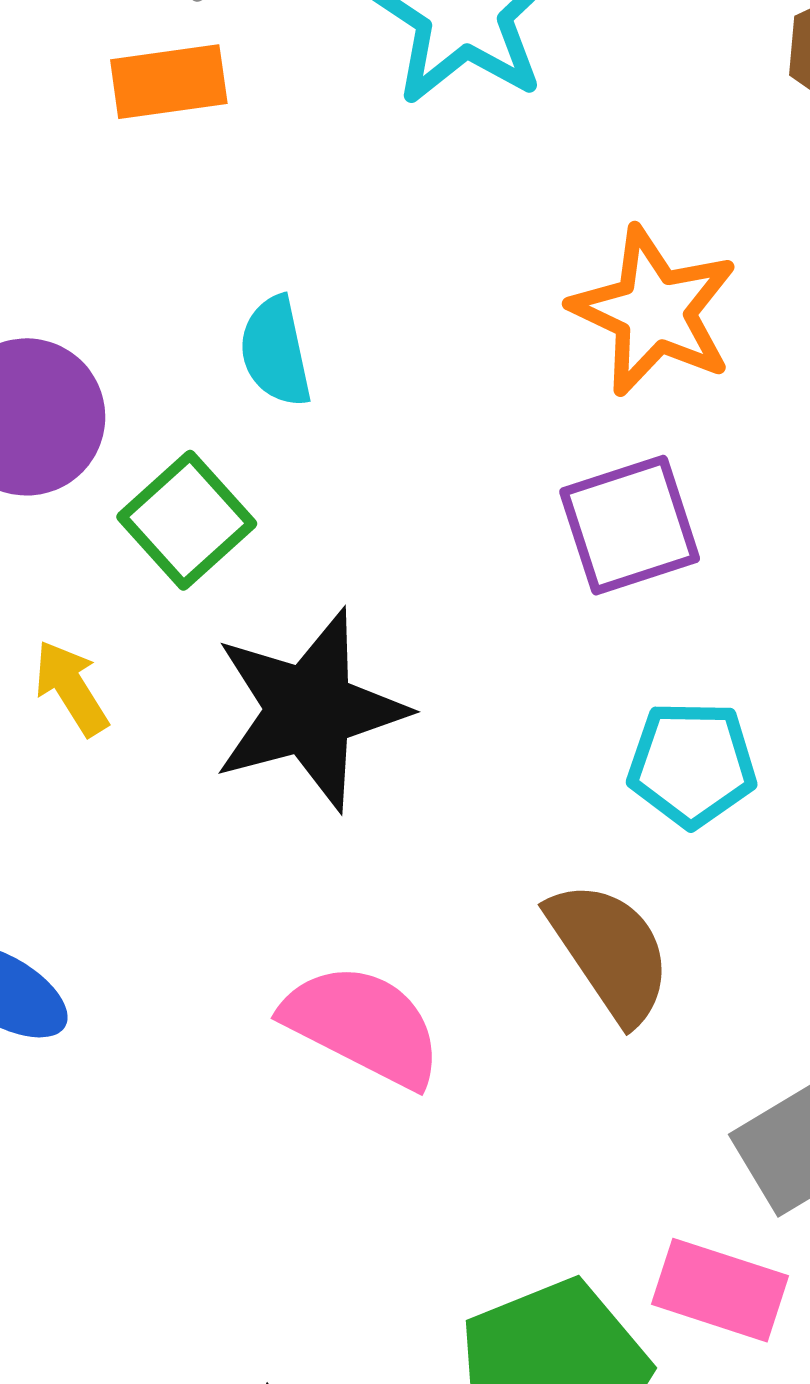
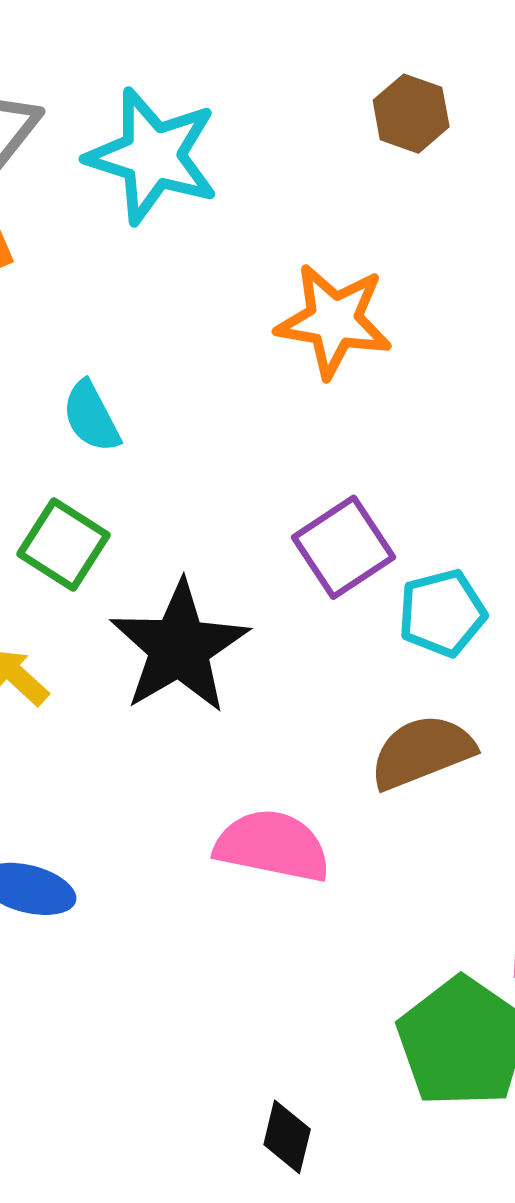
purple square: (630, 525) -> (343, 547), moved
brown semicircle: (610, 951) -> (422, 752), turned -62

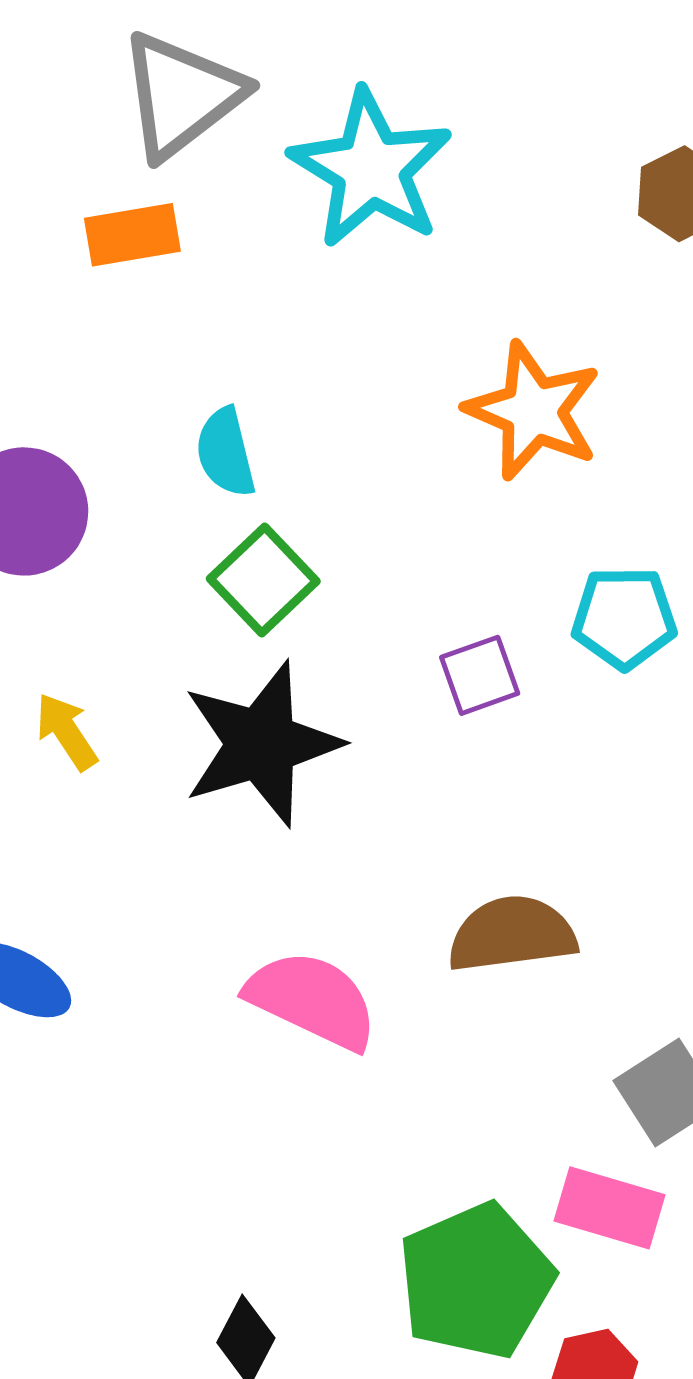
green square: (63, 544) -> (263, 580), moved
purple square: (343, 547) -> (480, 675), size x0.7
cyan pentagon: (442, 613) -> (624, 618), moved

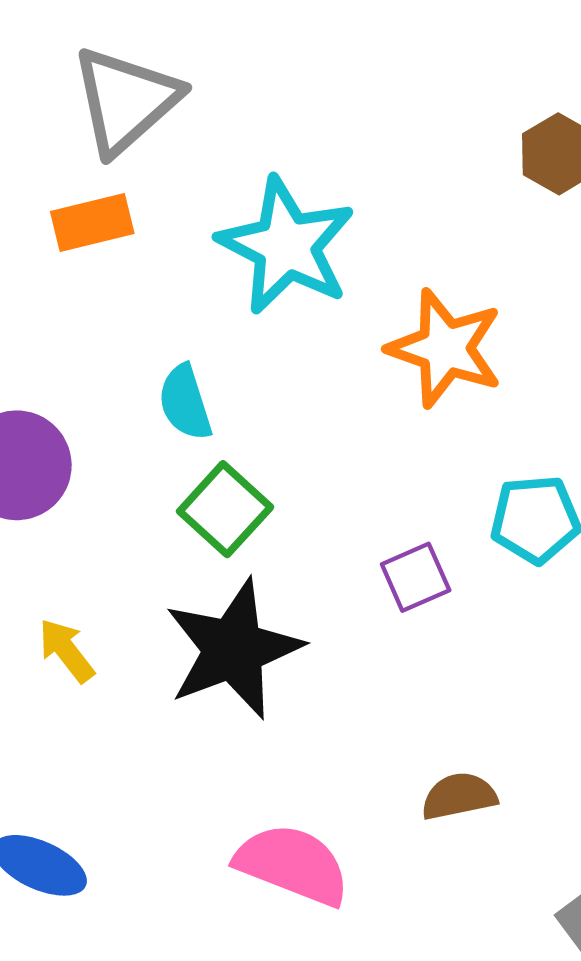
cyan star: (371, 169) -> (286, 246), moved
brown semicircle: (512, 934) -> (459, 796), size x0.7

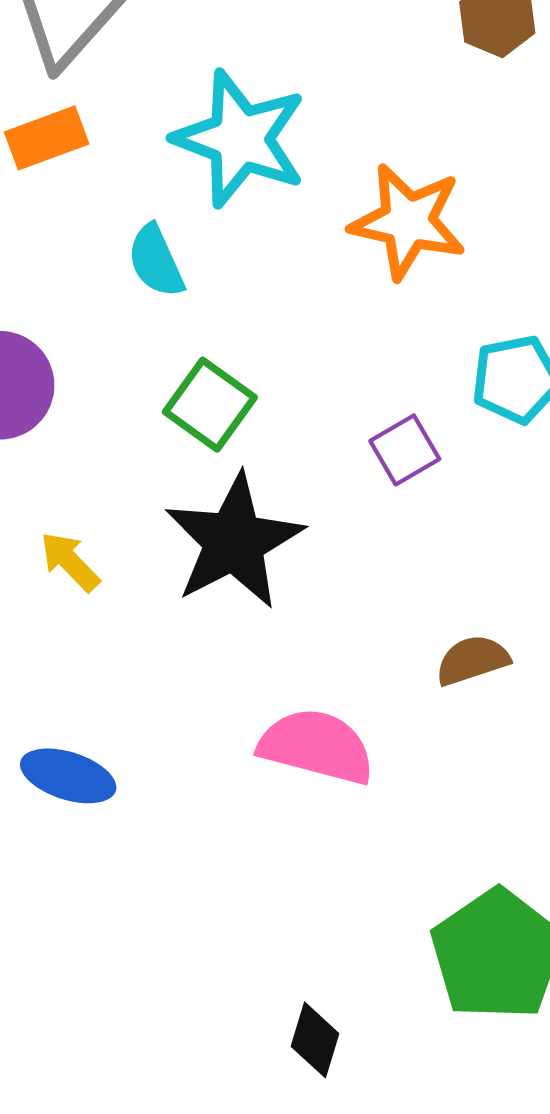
cyan semicircle: (185, 403) -> (156, 261), moved

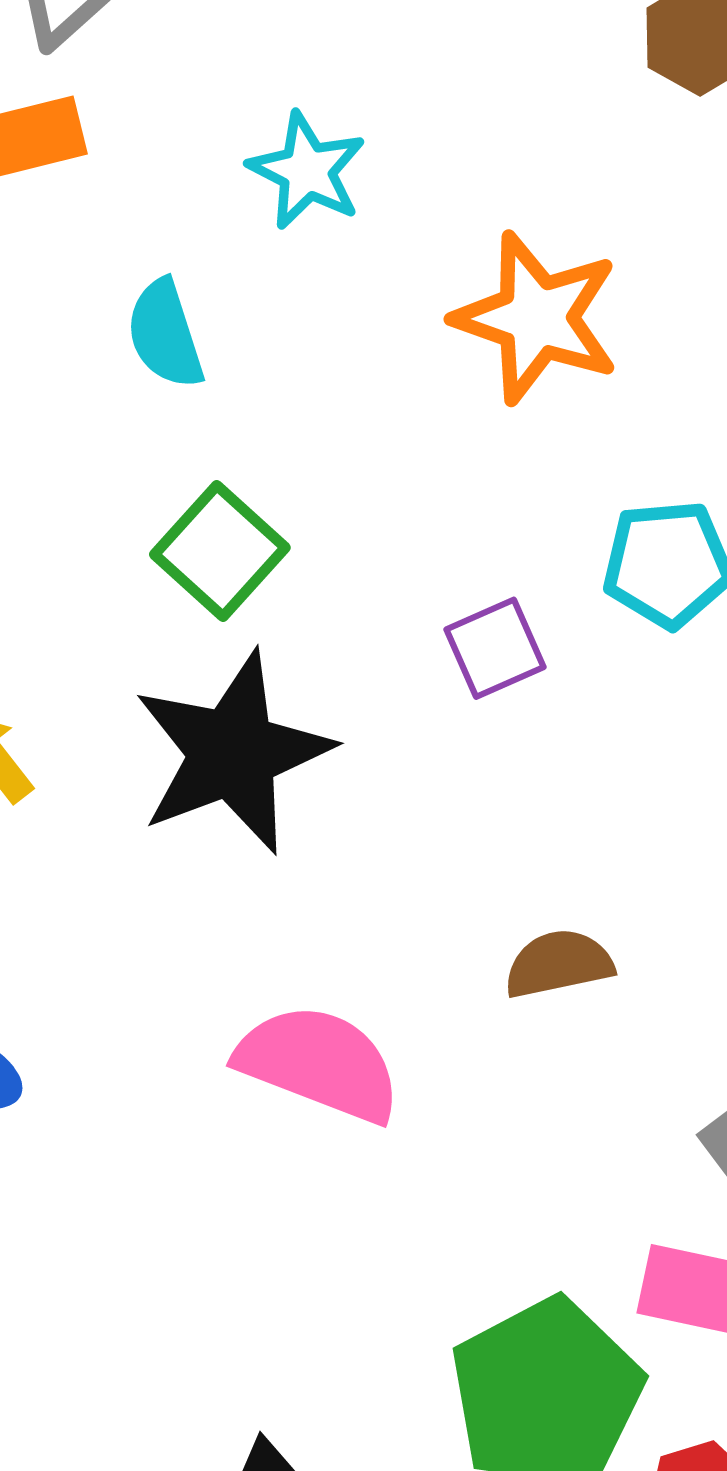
cyan star: (240, 139) -> (307, 171), size x0.6

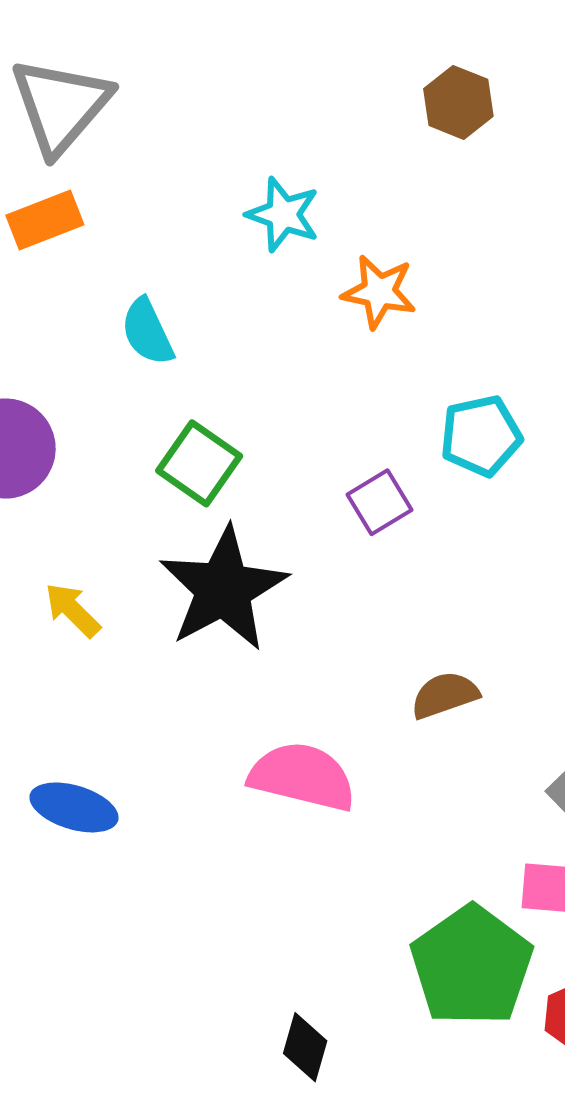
cyan star: (307, 171) -> (283, 215), moved
orange star: (537, 318) -> (379, 292), size x0.7

